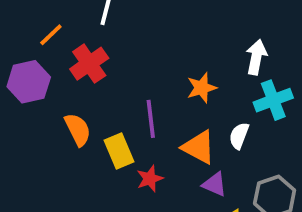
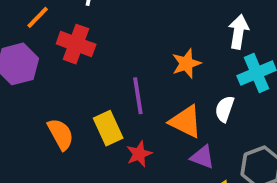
red cross: (89, 64) -> (76, 44), turned -33
orange semicircle: (78, 130) -> (61, 134), moved

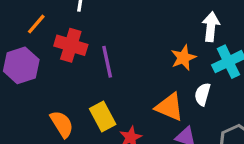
orange star: (186, 63) -> (183, 58), moved
purple line: (138, 96) -> (107, 62), moved

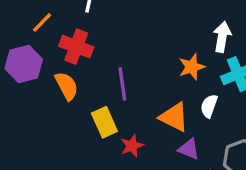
purple line: (107, 62) -> (122, 84), moved
orange semicircle: (62, 124) -> (67, 86), moved

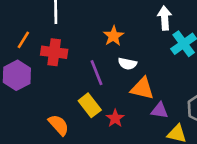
orange star: (192, 67) -> (113, 36), moved
orange semicircle: (67, 86) -> (59, 125), moved
white semicircle: (209, 106) -> (127, 64), moved, turned -84

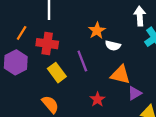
white semicircle: (127, 64) -> (113, 46), moved
yellow rectangle: (90, 105) -> (57, 73), moved
purple triangle: (159, 110) -> (135, 93), turned -40

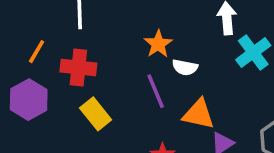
purple line: (82, 61) -> (156, 91), moved

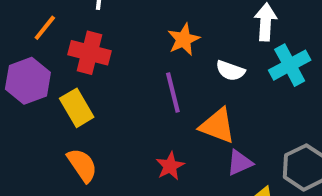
white semicircle: (185, 67) -> (230, 71), moved
yellow rectangle: (96, 114) -> (77, 108), moved

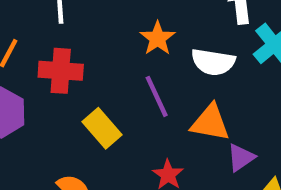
white semicircle: (230, 71) -> (213, 62), size x1.4
yellow rectangle: (77, 108) -> (102, 128), moved

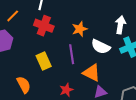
red cross: (61, 71) -> (44, 26), moved

